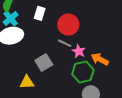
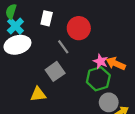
gray line: (65, 43) -> (63, 47), moved, turned 32
pink star: (79, 51) -> (101, 61), moved

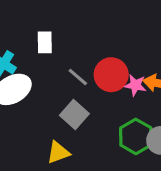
red circle: (79, 28) -> (111, 75), moved
green hexagon: (98, 79) -> (136, 136), moved

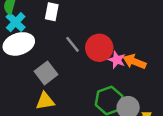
gray square: (74, 114) -> (46, 73), moved

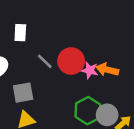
gray square: (46, 73) -> (23, 93), turned 35

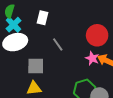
red circle: (71, 61) -> (97, 35), moved

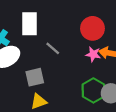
white rectangle: (43, 18) -> (30, 24), size x1.5

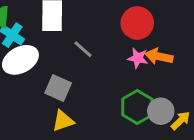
gray square: (35, 77) -> (58, 88), turned 36

